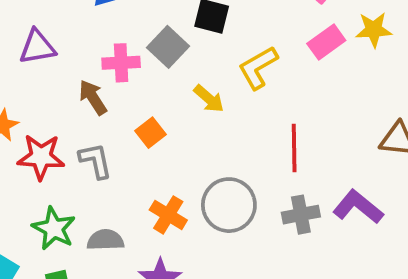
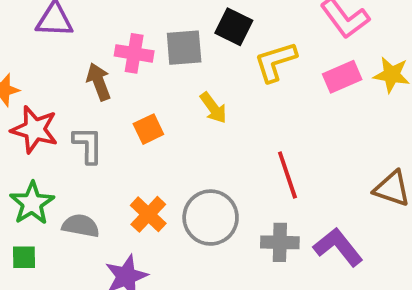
gray square: (168, 47) -> (184, 48), turned 30
yellow L-shape: (258, 68) -> (275, 62), moved
red line: (294, 148) -> (287, 175), turned -30

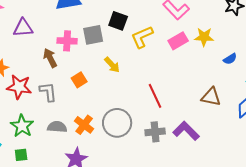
gray semicircle: (81, 226) -> (57, 127), moved

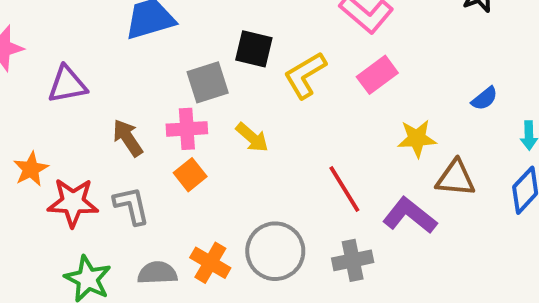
yellow star: (204, 37) -> (417, 138), moved
pink cross: (67, 41) -> (187, 129), moved
purple L-shape: (186, 131) -> (410, 216), moved

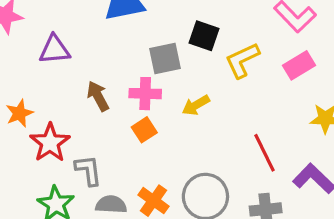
yellow arrow: (252, 137) -> (196, 105), turned 104
red star: (73, 202) -> (50, 143), turned 30
gray L-shape: (131, 206) -> (88, 170), moved

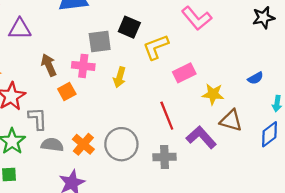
pink rectangle: (299, 65) -> (184, 73), moved
yellow arrow: (196, 105) -> (119, 77), turned -48
orange square: (144, 130) -> (67, 91), moved

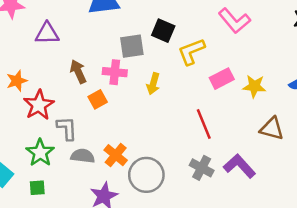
yellow star: (213, 94) -> (254, 86), moved
purple L-shape: (201, 137) -> (239, 166), moved
gray circle: (121, 144) -> (146, 175), moved
gray cross: (164, 157) -> (202, 168), turned 30

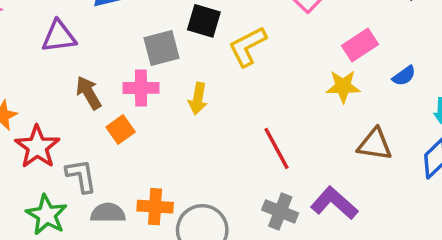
purple triangle: (47, 33) -> (59, 37), moved
pink rectangle: (222, 79) -> (360, 45), moved
orange cross: (116, 155) -> (155, 207), turned -30

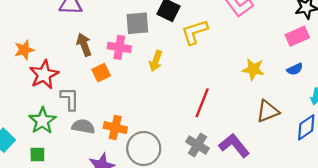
pink rectangle: (360, 45) -> (297, 36), moved
brown triangle: (375, 144) -> (268, 111), turned -40
red line: (276, 148) -> (202, 103), turned 40

